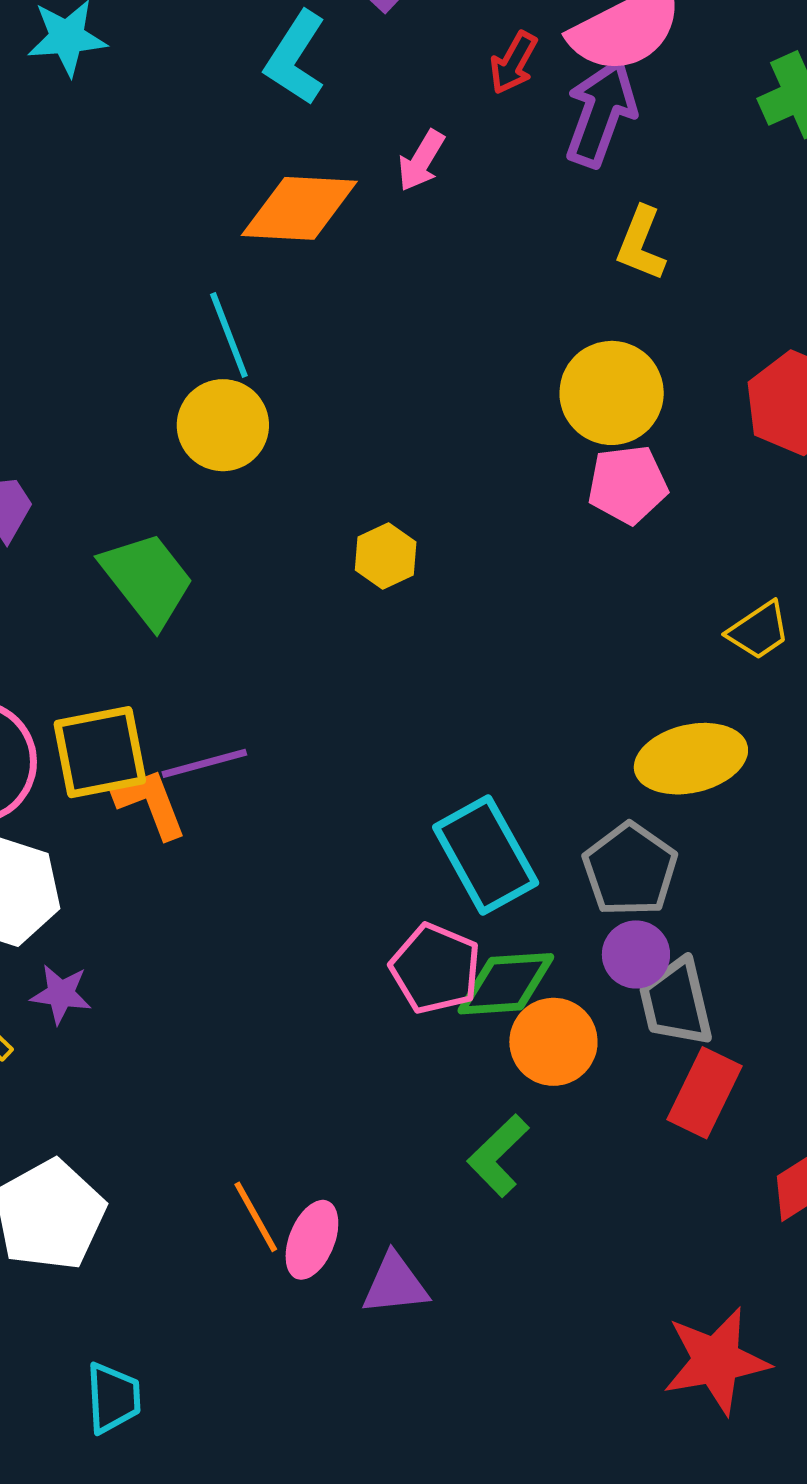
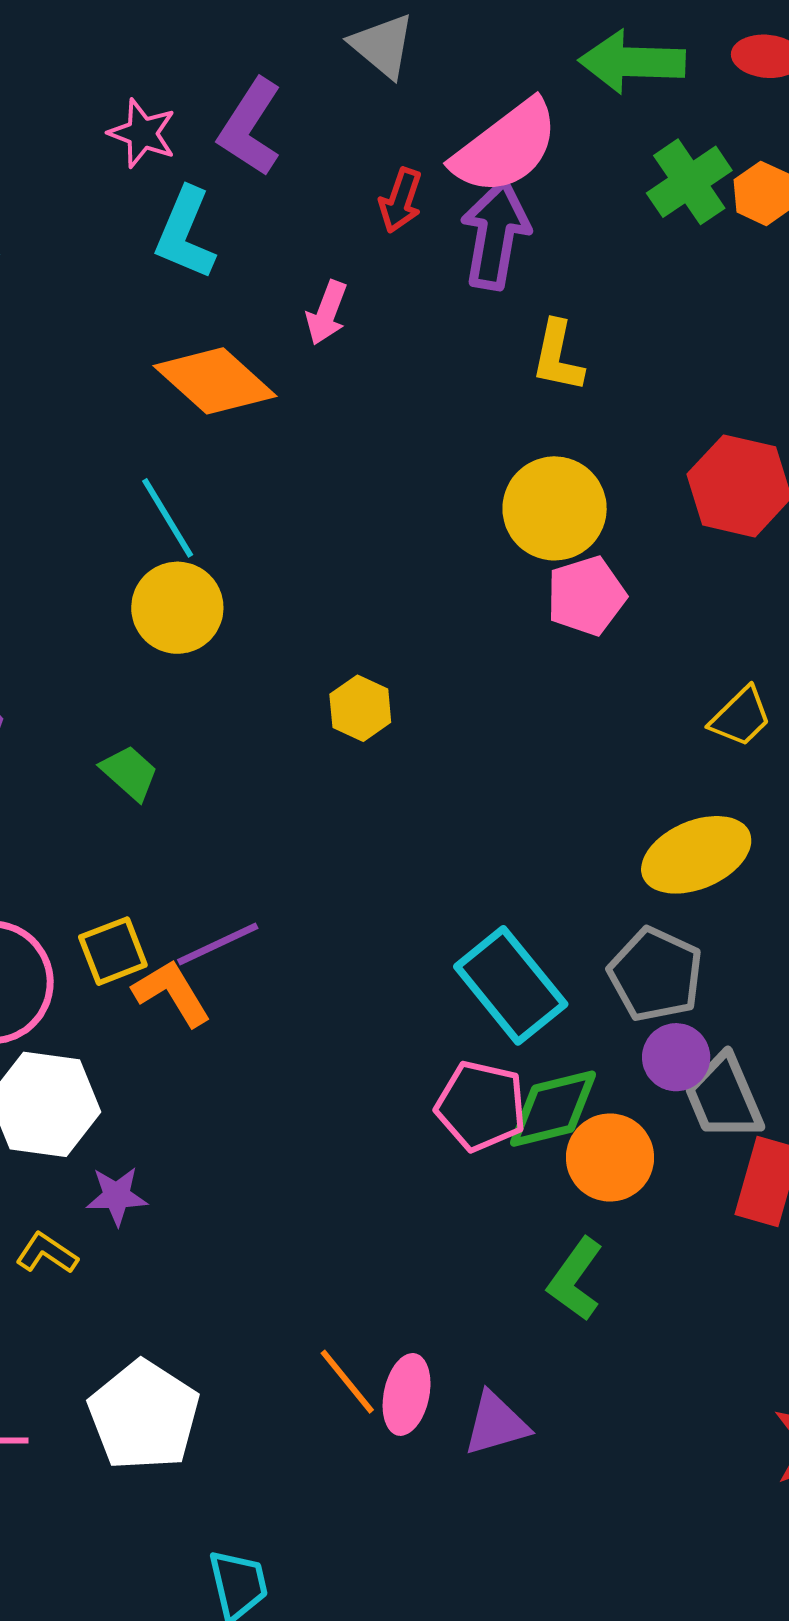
orange diamond: (299, 208) -> (215, 381), turned 49
green trapezoid: (147, 579) -> (130, 773), size x0.6
yellow square: (100, 752) -> (113, 951), size x0.7

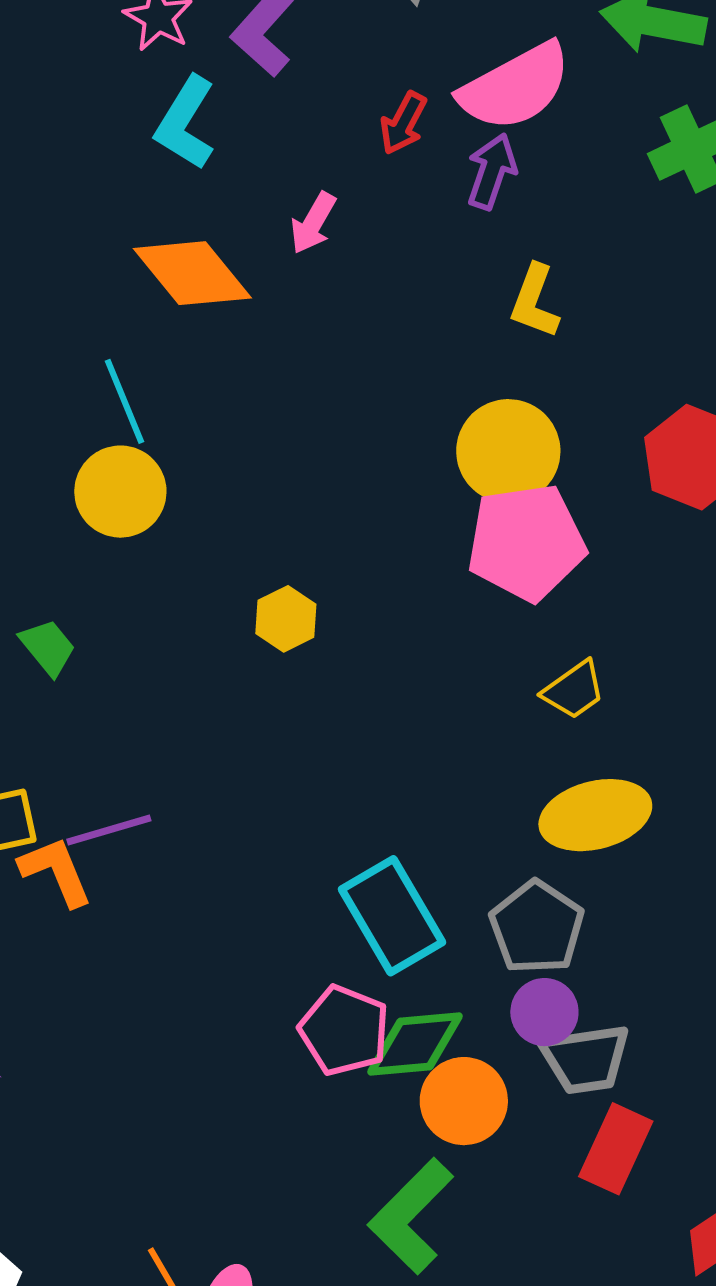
purple arrow: (495, 235) -> (492, 171), size x0.7
pink pentagon: (586, 596) -> (526, 542), size x1.5
yellow trapezoid: (741, 717) -> (574, 690), moved
gray trapezoid: (724, 1097) -> (586, 1059), turned -84
green L-shape: (575, 1279) -> (411, 1216), size x1.4

